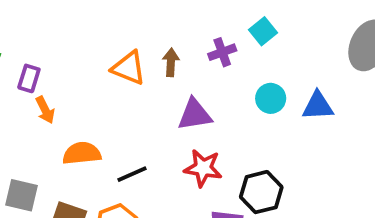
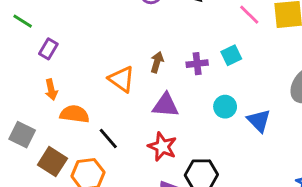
orange triangle: (129, 68) -> (122, 79), moved
blue triangle: (318, 106) -> (259, 121), turned 35
orange arrow: (45, 110) -> (51, 90), moved
black line: (132, 174) -> (108, 139), turned 60

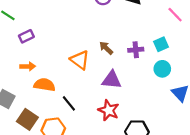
purple rectangle: (48, 49) -> (26, 36), turned 32
brown arrow: (157, 62) -> (106, 48), turned -64
orange arrow: (51, 90) -> (28, 66), turned -80
cyan circle: (225, 107) -> (162, 69), moved

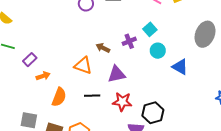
orange arrow: (28, 66) -> (43, 76), moved
orange semicircle: (44, 85) -> (59, 97), turned 120
black line: (69, 103) -> (92, 96), moved, turned -35

